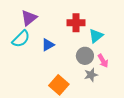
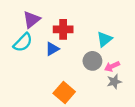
red cross: (76, 23) -> (63, 29), moved
pink arrow: (103, 61) -> (112, 66), turned 96
gray star: (91, 75) -> (114, 82), moved

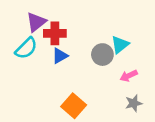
red cross: (63, 29) -> (55, 33), moved
gray circle: (92, 61) -> (102, 55), moved
gray star: (114, 82) -> (134, 103), moved

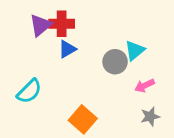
red cross: (55, 33) -> (62, 24), moved
cyan semicircle: (26, 48) -> (29, 91), moved
blue triangle: (60, 56) -> (67, 49), moved

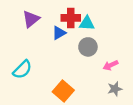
red cross: (62, 24) -> (71, 18), moved
blue triangle: (67, 49) -> (59, 33), moved
cyan triangle: (135, 50) -> (87, 23), moved, turned 42

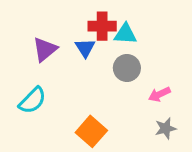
purple triangle: (31, 19) -> (45, 49), moved
blue triangle: (59, 33) -> (85, 48), turned -32

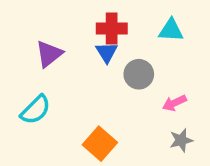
cyan triangle: (125, 34) -> (171, 30), moved
blue triangle: (85, 48) -> (107, 52), moved

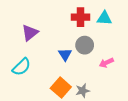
red cross: (112, 29) -> (81, 17), moved
blue triangle: (107, 52) -> (65, 54), moved
gray star: (181, 140) -> (83, 91), moved

